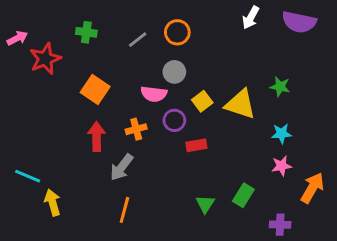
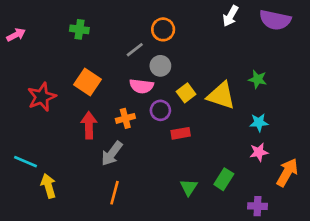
gray line: (138, 40) -> (135, 50), moved
red star: (45, 59) -> (42, 97), moved

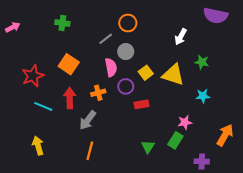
white arrow: (231, 16) -> (181, 37), moved
pink semicircle: (141, 86) -> (111, 67), turned -108
pink star: (259, 152) -> (185, 122), moved
cyan line: (25, 162) -> (43, 106), moved

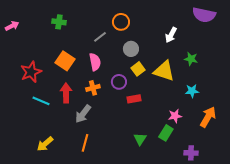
gray circle: (126, 52) -> (131, 49), moved
pink semicircle: (111, 67) -> (95, 62), moved
orange arrow: (225, 135) -> (208, 117), moved
yellow arrow: (38, 146) -> (45, 144), moved, turned -114

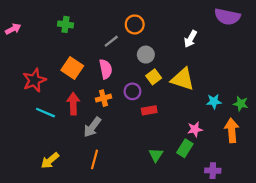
green star: (191, 59) -> (241, 104), moved
orange arrow: (208, 117) -> (232, 130), turned -35

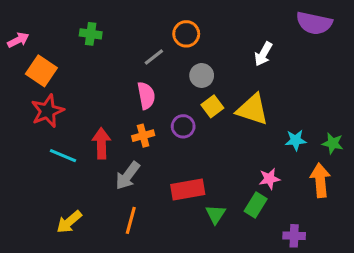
orange square: (72, 68) -> (41, 71), moved
red rectangle: (149, 110) -> (188, 190), moved, size x1.5

